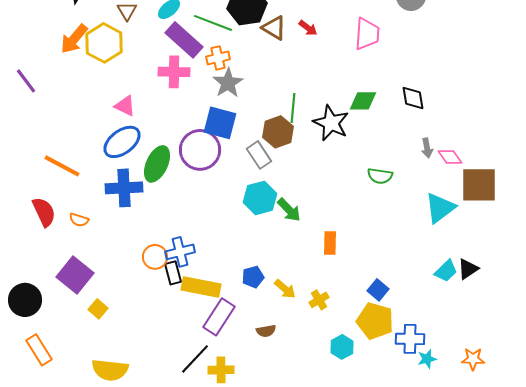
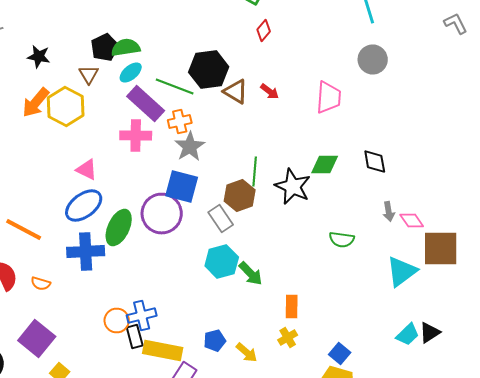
yellow cross: (319, 300) -> (288, 338), moved

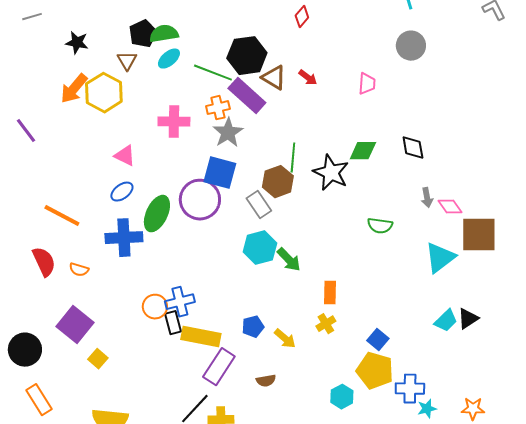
pink trapezoid: (329, 98) -> (367, 84), size x0.7
purple rectangle: (146, 104) -> (247, 96), moved
blue ellipse: (84, 206) -> (122, 192), size x0.6

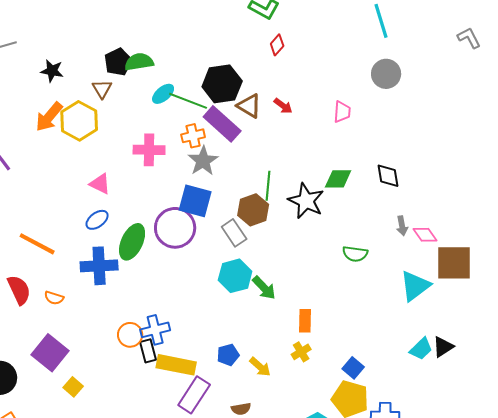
cyan ellipse: (169, 59) -> (163, 94), moved

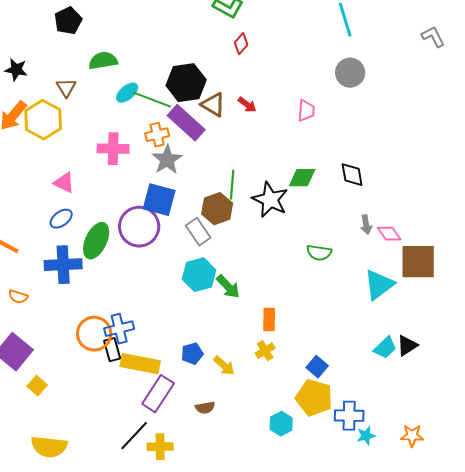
black pentagon: (118, 62) -> (68, 21), moved
orange circle: (130, 335) -> (94, 334), size x1.4

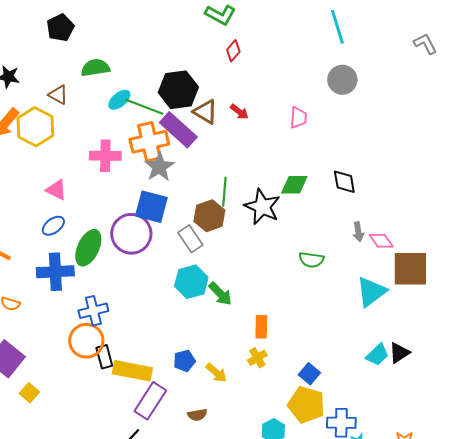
brown triangle: (66, 88) -> (58, 95), turned -30
orange cross: (157, 135) -> (149, 142), size x1.6
blue cross: (119, 329) -> (93, 311), moved

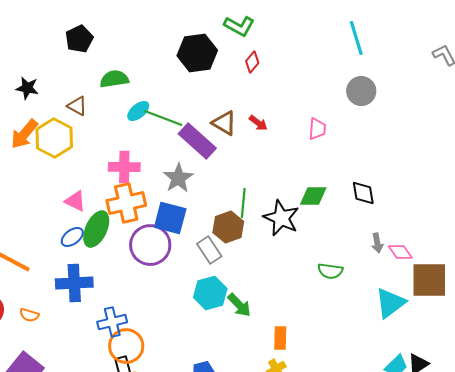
black hexagon: (178, 90) -> (197, 53), moved
orange cross: (149, 142) -> (126, 203), moved
green ellipse: (88, 248) -> (96, 229), moved
orange circle: (86, 341) -> (126, 346), moved

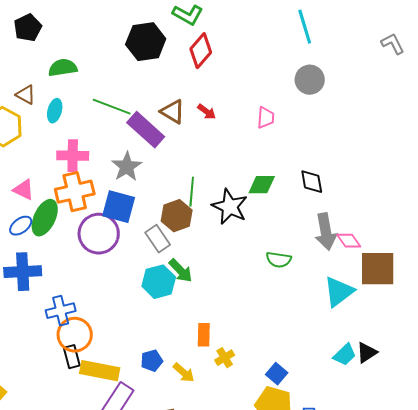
red diamond: (252, 62) -> (201, 51), size x1.6
cyan ellipse: (138, 111) -> (55, 111), moved, turned -35
gray arrow: (377, 243) -> (326, 232), size x1.8
green arrow: (239, 305) -> (181, 271), moved
orange rectangle: (280, 338) -> (204, 335), moved

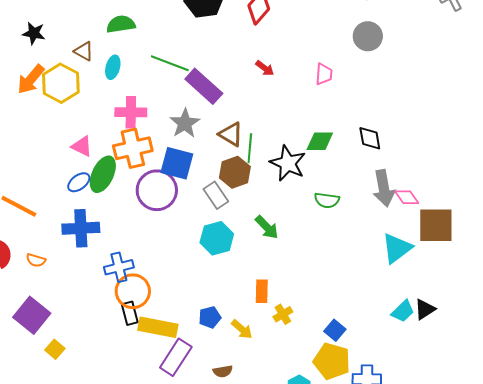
brown triangle: (173, 112) -> (231, 134), moved
green semicircle: (279, 260) -> (327, 200), moved
green arrow: (181, 271) -> (267, 227), moved

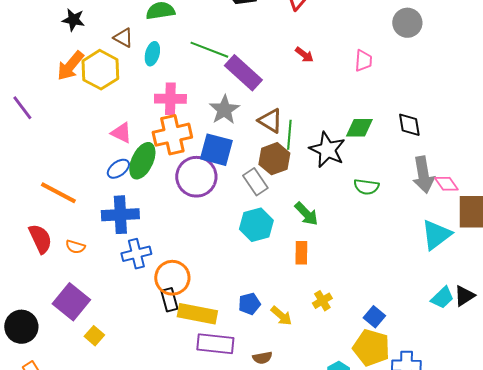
blue cross: (119, 267) -> (136, 254), moved
orange rectangle: (262, 291) -> (301, 253), moved
purple rectangle: (176, 357) -> (215, 344), turned 63

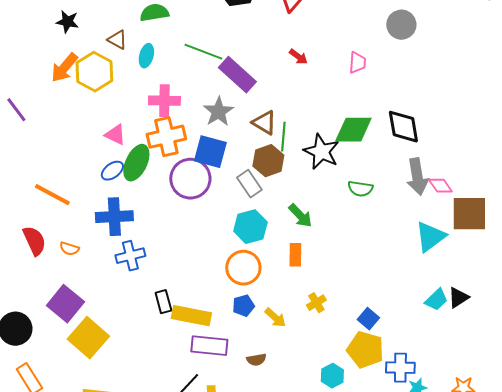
black diamond: (409, 125) -> (403, 127), size x1.4
green diamond: (359, 128) -> (353, 130), size x1.4
orange circle: (172, 278) -> (243, 268), moved
yellow square: (94, 336) -> (88, 338), size x2.0

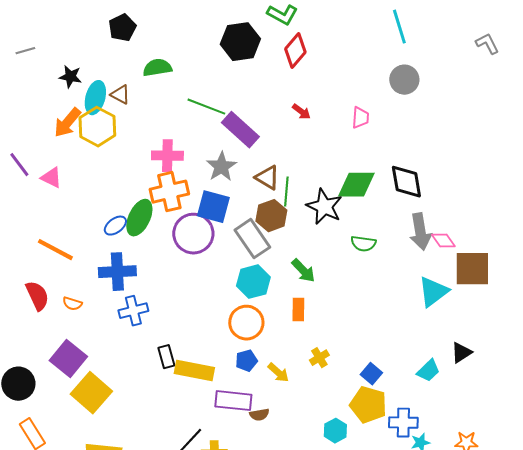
cyan ellipse: (146, 56) -> (95, 98), moved, size x1.4
pink triangle: (115, 135) -> (51, 178), moved
gray rectangle: (249, 184) -> (252, 239), size x1.4
cyan trapezoid: (436, 300) -> (428, 371), moved
purple rectangle: (209, 346) -> (233, 401), moved

